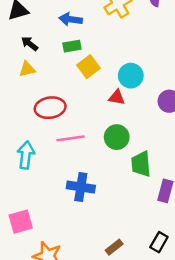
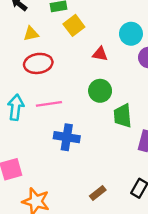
yellow triangle: (27, 69) -> (31, 34), moved
cyan circle: (131, 76) -> (131, 34), moved
pink line: (71, 138) -> (49, 104), moved

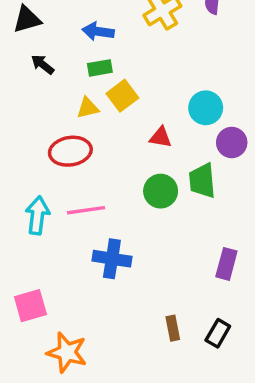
yellow triangle: (31, 34) -> (88, 108), moved
green trapezoid: (123, 116) -> (202, 181), moved
brown rectangle: (98, 193) -> (173, 328), moved, turned -63

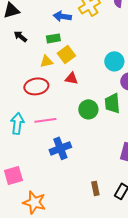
blue arrow: (98, 31) -> (62, 16), moved
red triangle: (161, 137) -> (71, 78), moved
blue cross: (112, 259) -> (60, 148), turned -30

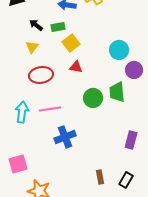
black arrow: (20, 36) -> (36, 25), moved
yellow triangle: (46, 61) -> (32, 47), moved, turned -40

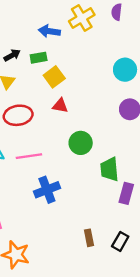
black arrow: (36, 25) -> (12, 55), turned 112
cyan circle: (119, 50) -> (125, 70), moved
green trapezoid: (117, 92) -> (109, 169), moved

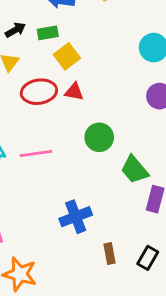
red ellipse: (18, 115) -> (39, 92), moved
green trapezoid: (109, 169) -> (135, 170), turned -35
blue cross: (47, 190) -> (76, 217), moved

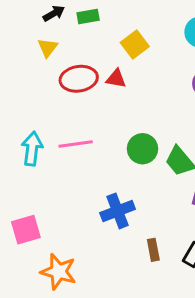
yellow square: (67, 56) -> (135, 45), moved
green circle: (99, 137) -> (142, 149), moved

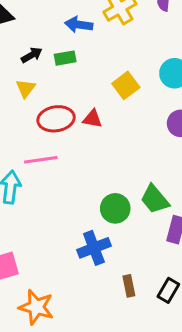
yellow square: (135, 45) -> (126, 85), moved
pink line: (76, 144) -> (41, 160), moved
green circle: (142, 149) -> (115, 208), moved

